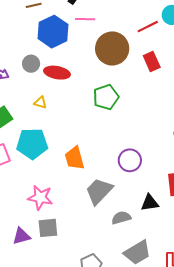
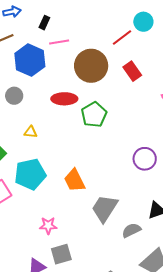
red ellipse: (57, 73) -> (64, 99), moved
purple circle: (130, 160) -> (145, 159), moved
pink star: (40, 198) -> (48, 226), size x0.7

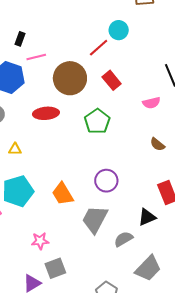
green pentagon: (94, 115) -> (97, 121), moved
purple circle: (145, 159) -> (106, 181), moved

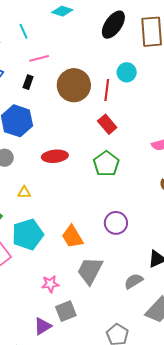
red line: (99, 48) -> (107, 90), turned -40
pink line: (36, 57) -> (39, 58), moved
brown circle: (70, 78) -> (74, 85), moved
red rectangle: (112, 80) -> (107, 124), moved
gray trapezoid: (95, 219) -> (90, 271), moved

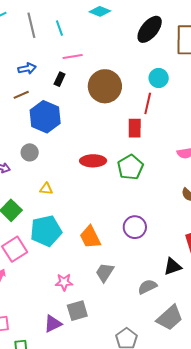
red line: (107, 90) -> (148, 103), moved
red rectangle: (107, 124) -> (135, 128), turned 36
red ellipse: (55, 156) -> (93, 161), moved
gray trapezoid: (90, 271) -> (105, 272), size x0.7

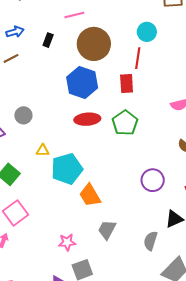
pink line: (73, 57) -> (74, 15), moved
blue hexagon: (45, 117) -> (82, 83), moved
purple circle: (135, 227) -> (153, 180), moved
cyan pentagon: (46, 231) -> (67, 169), moved
gray semicircle: (147, 287) -> (150, 241), turned -42

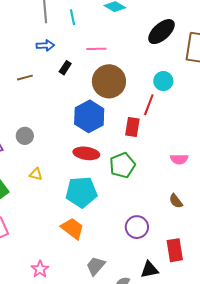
blue arrow: (15, 32) -> (45, 46), moved
cyan pentagon: (67, 169) -> (81, 192), moved
orange trapezoid: (90, 195) -> (72, 228), turned 145
gray trapezoid: (107, 230) -> (96, 266), moved
pink star: (67, 242) -> (40, 269), turned 30

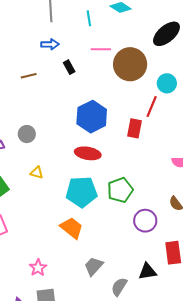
cyan line: (72, 17) -> (89, 18), moved
black rectangle: (65, 68) -> (69, 67), turned -64
brown circle: (109, 81) -> (130, 64), moved
green pentagon: (122, 165) -> (120, 190), moved
purple circle: (137, 227) -> (145, 221), moved

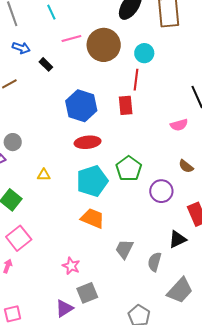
blue arrow: (50, 44) -> (21, 48), turned 36
gray circle: (27, 134) -> (13, 142), moved

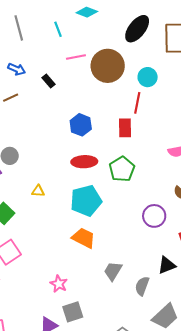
blue arrow: (21, 48) -> (17, 69), moved
blue hexagon: (81, 106) -> (81, 125), size x0.7
green pentagon: (129, 169) -> (122, 169), moved

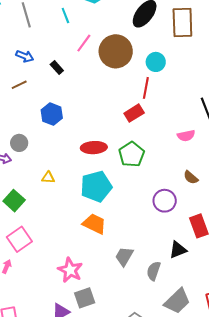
pink line: (76, 57) -> (84, 43), turned -42
blue hexagon: (81, 125) -> (52, 114), moved
red rectangle: (125, 128) -> (134, 113), turned 60
pink star: (59, 284) -> (70, 270), size x1.4

